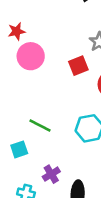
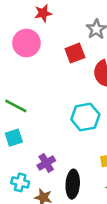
red star: (17, 31) -> (43, 13), moved
green line: (40, 126) -> (16, 106), moved

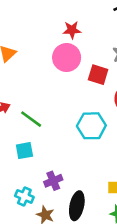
pink circle: (26, 43) -> (67, 58), moved
red square: (75, 53) -> (98, 75), turned 30
cyan hexagon: (85, 117) -> (91, 126), moved

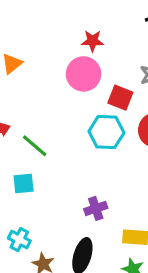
cyan hexagon: (91, 126) -> (106, 132), moved
purple cross: (53, 181) -> (96, 208), moved

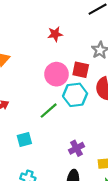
pink circle: (84, 74) -> (56, 74), moved
green line: (35, 146) -> (49, 111), moved, turned -72

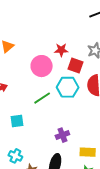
red star: (55, 34) -> (61, 50), moved
pink circle: (56, 74) -> (42, 66), moved

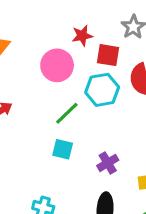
cyan square: (17, 121) -> (63, 149), moved, turned 32

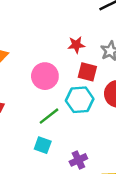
red star: (82, 36) -> (76, 45), moved

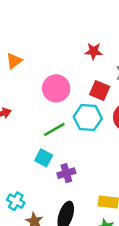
red star: (76, 45) -> (94, 51), moved
purple cross: (78, 160) -> (66, 173), moved

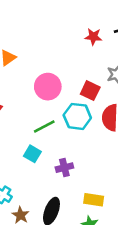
red star: (94, 51) -> (93, 37), moved
purple cross: (66, 173) -> (64, 168), moved

